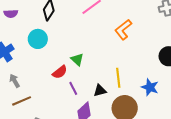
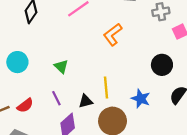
cyan circle: (38, 39) -> (17, 62), moved
red semicircle: (60, 72) -> (25, 105), moved

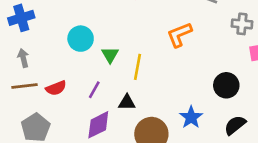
cyan circle: (17, 62) -> (81, 39), moved
yellow line: (106, 87) -> (137, 67), moved
purple line: (56, 98) -> (94, 90), turned 40

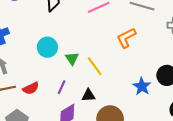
yellow line: (137, 67) -> (95, 66), turned -42
blue star: (191, 117) -> (142, 86), moved

